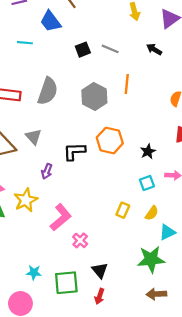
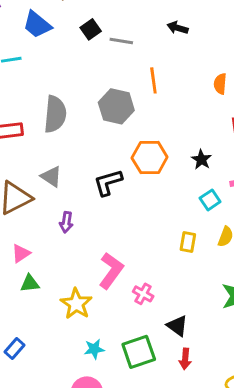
black square: (83, 50) -> (91, 29), moved
purple arrow: (47, 171) -> (66, 222), moved
yellow star: (26, 200) -> (76, 304), moved

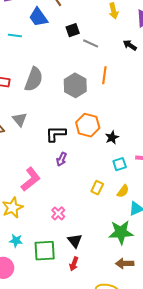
black star: (201, 160) -> (112, 137), moved
purple arrow: (66, 222) -> (62, 159), moved
pink L-shape: (111, 271) -> (31, 179), moved

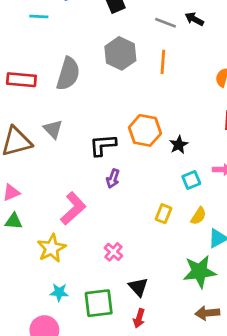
gray line: (91, 43) -> (166, 23), moved
gray hexagon: (75, 85) -> (120, 53), moved

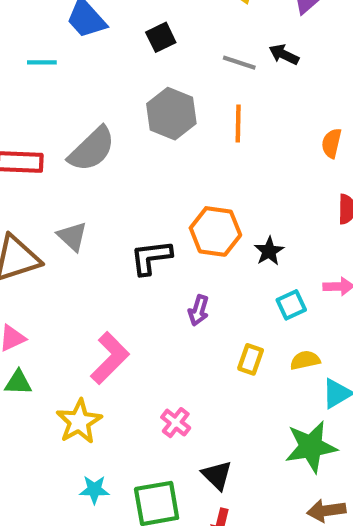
gray semicircle: (68, 74) -> (92, 149), turned 32
purple arrow: (113, 179) -> (199, 310), moved
yellow semicircle: (198, 216) -> (305, 360), turned -132

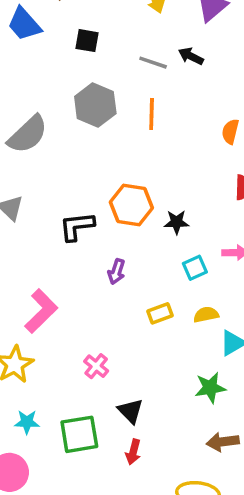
black square: (161, 37) -> (87, 41), turned 35
black star: (269, 251) -> (177, 222), turned 30
yellow rectangle: (251, 359) -> (160, 313), turned 50
green star: (311, 447) -> (210, 388), size x0.7

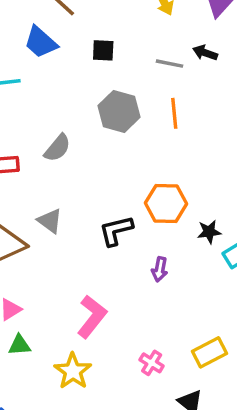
gray semicircle: (28, 134) -> (57, 148), size x0.7
black star: (177, 222) -> (209, 232), moved
yellow rectangle: (160, 313) -> (210, 352), moved, size x1.4

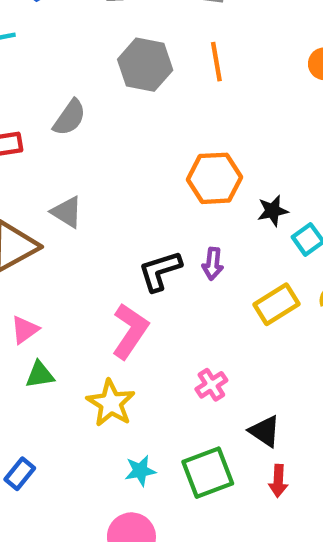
black L-shape: (116, 231) -> (160, 271), moved
yellow rectangle: (210, 352) -> (276, 304), moved
pink cross: (152, 363) -> (211, 385), turned 30

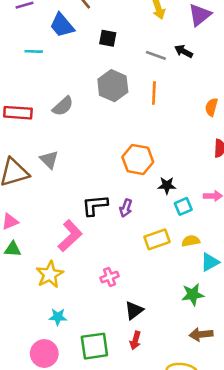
black triangle: (265, 431) -> (134, 310), turned 36
green square: (208, 473) -> (94, 346), moved

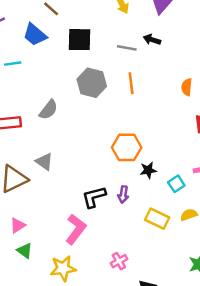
black square: (108, 38) -> (79, 40), size x1.5
black star: (167, 185) -> (148, 170), moved
yellow rectangle: (157, 239) -> (157, 219), turned 55
green triangle: (13, 249) -> (25, 251), turned 42
yellow star: (50, 274) -> (63, 268), turned 30

